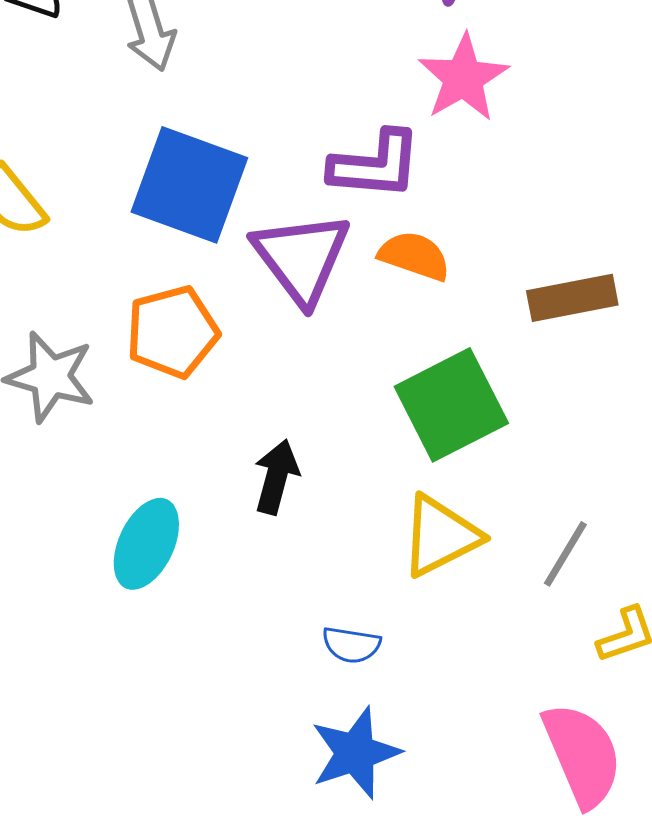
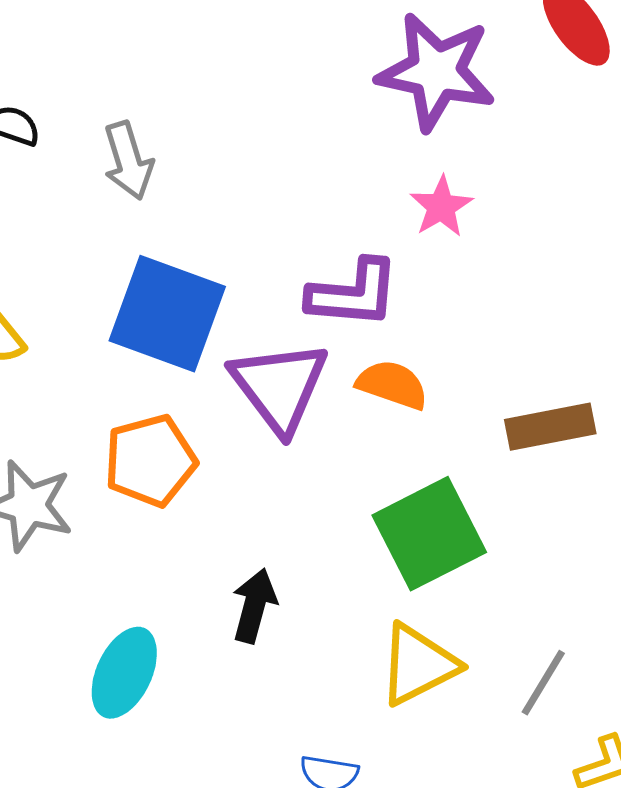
pink star: (463, 78) -> (441, 207), size x0.7

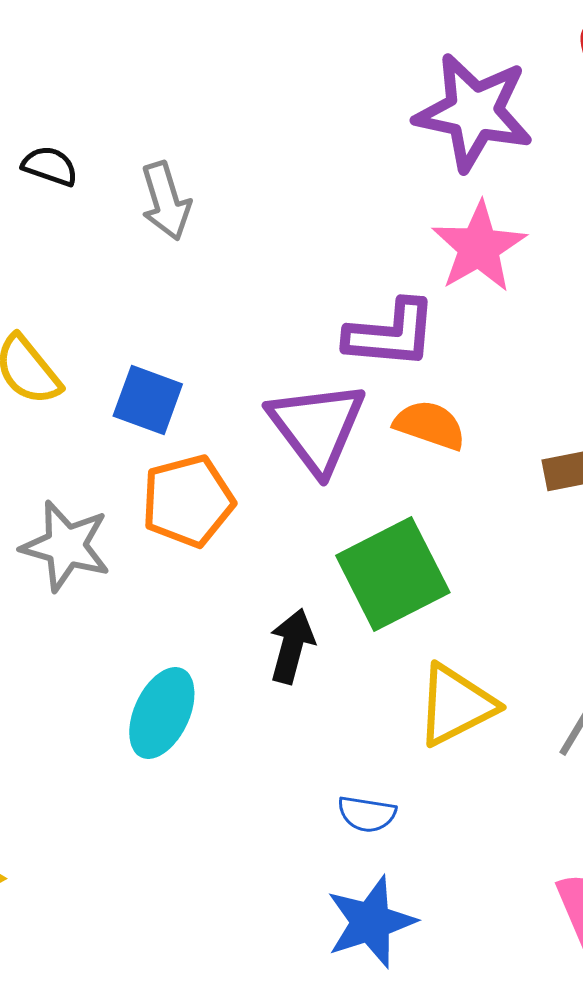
pink star: (441, 207) -> (479, 247), size x1.5
blue square: (167, 314) -> (148, 400), moved, size x0.6
green square: (429, 534) -> (393, 574), moved

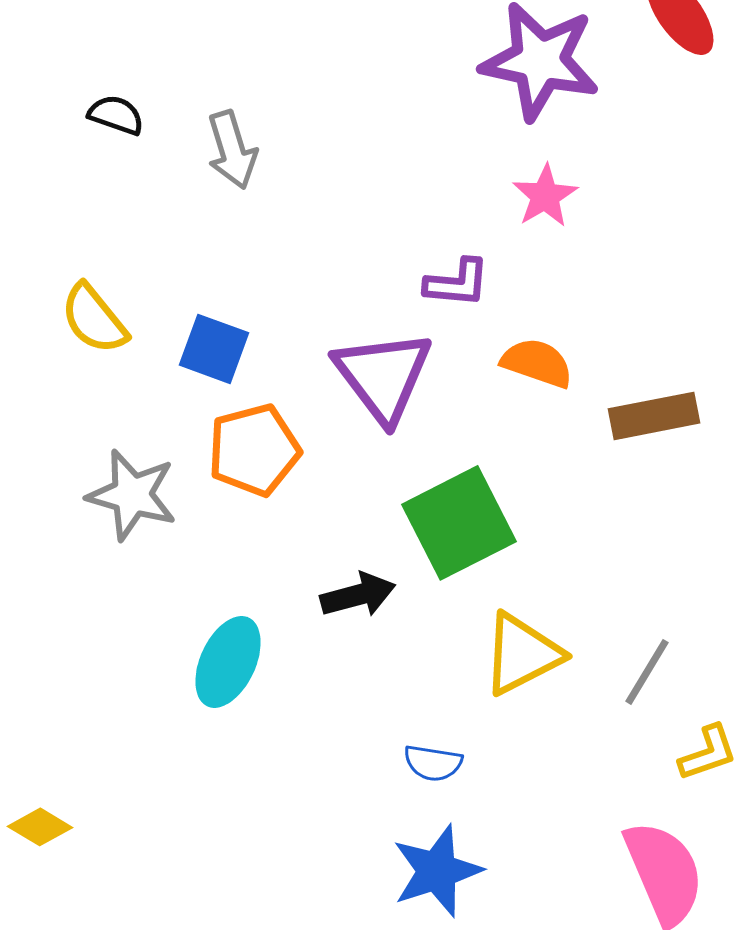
pink star: (479, 247) -> (545, 196), size x0.7
purple L-shape: (391, 334) -> (457, 283), size x0.7
orange semicircle: (430, 425) -> (537, 363), moved
black arrow: (292, 646) -> (358, 595), turned 60

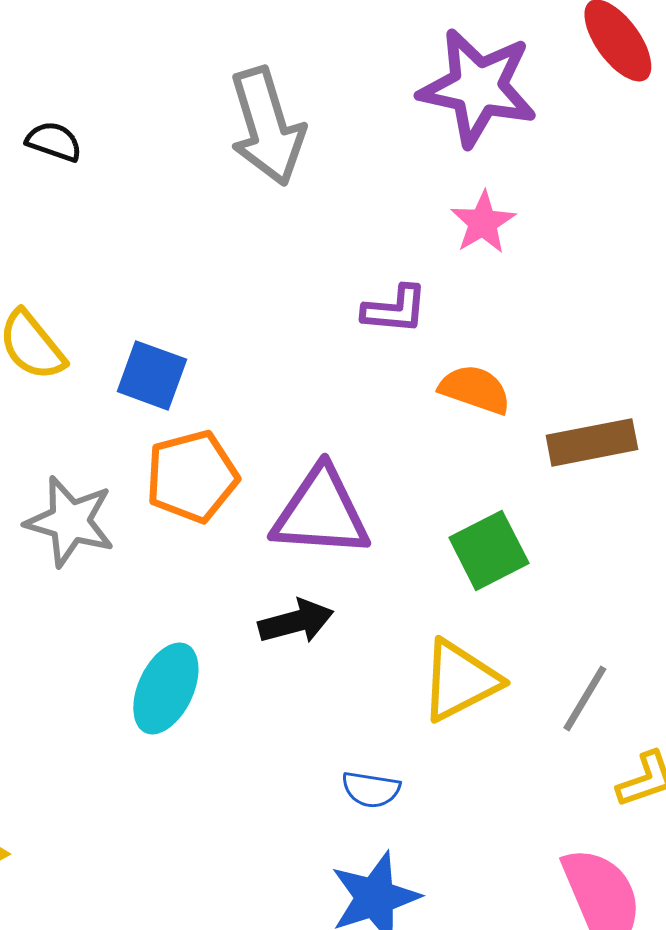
gray arrow: (232, 150) -> (267, 126), moved, size x1.5
purple triangle: (383, 376) -> (321, 512), moved, turned -49
green square: (459, 523) -> (489, 550), moved, size x0.7

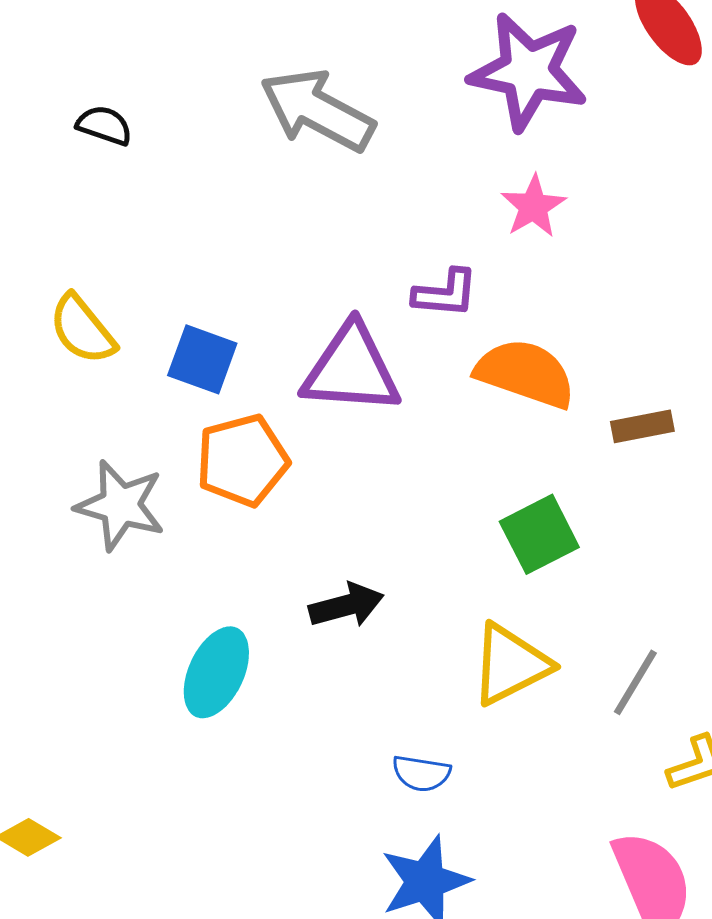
gray arrow: (267, 126) -> (317, 110), turned 135
orange semicircle: (475, 389) -> (525, 373), size x1.4
brown rectangle: (592, 442) -> (642, 426), size x0.7
purple triangle: (321, 512) -> (351, 369), moved

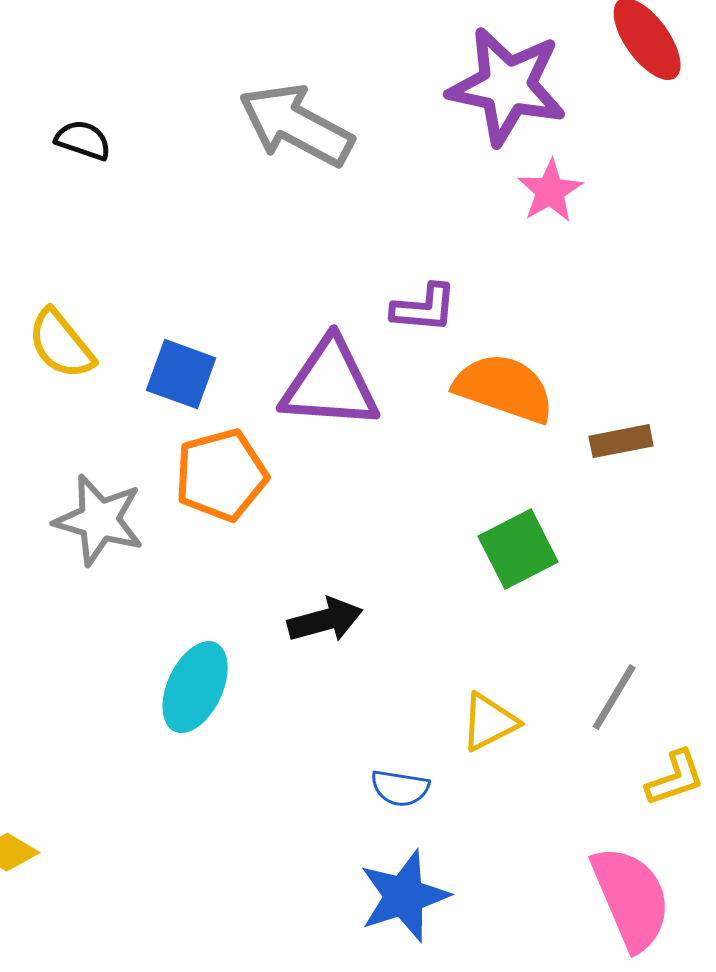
pink star: (533, 206) -> (550, 191), moved
yellow triangle: (510, 664) -> (489, 722), moved, size x0.7

